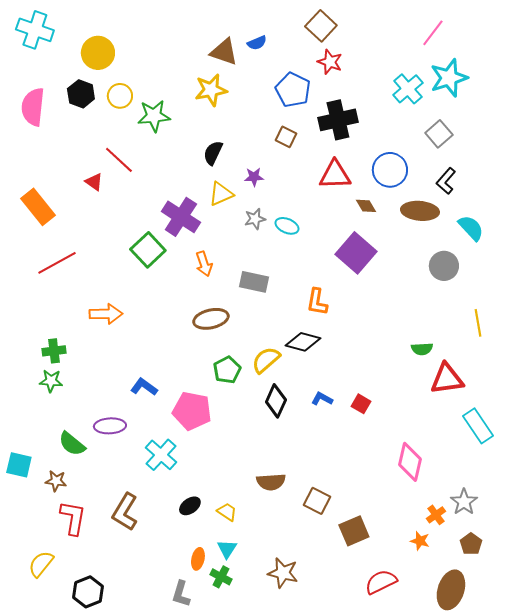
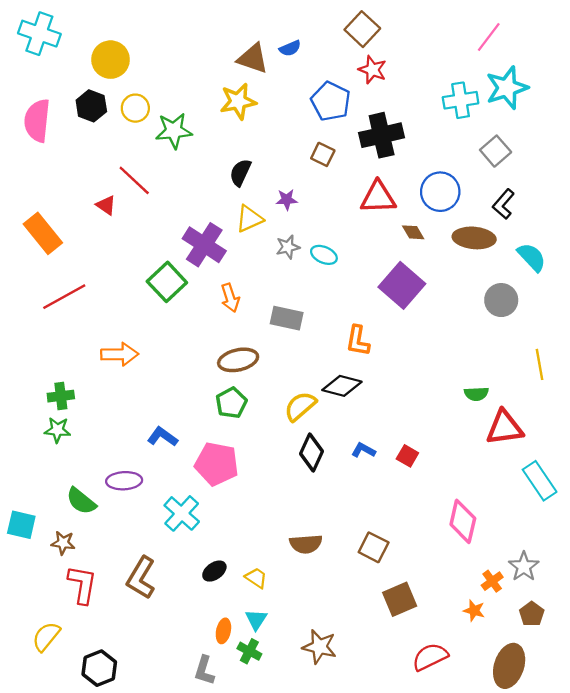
cyan cross: (408, 89) -> (461, 100), turned 32
green pentagon: (227, 370) -> (231, 403), moved
brown square: (317, 501) -> (374, 547), moved

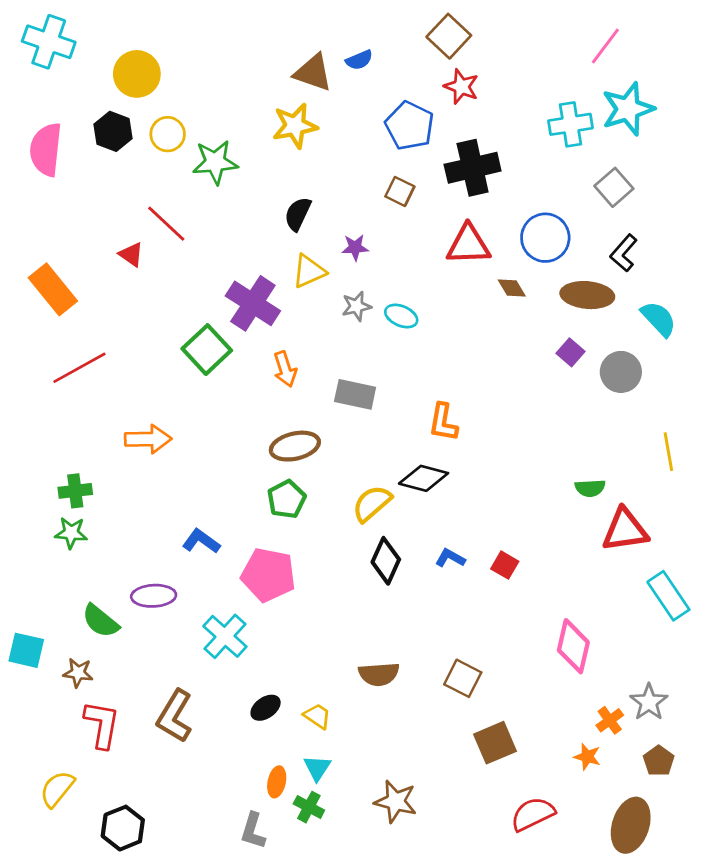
purple square: (402, 285) -> (571, 352), moved, size x0.5

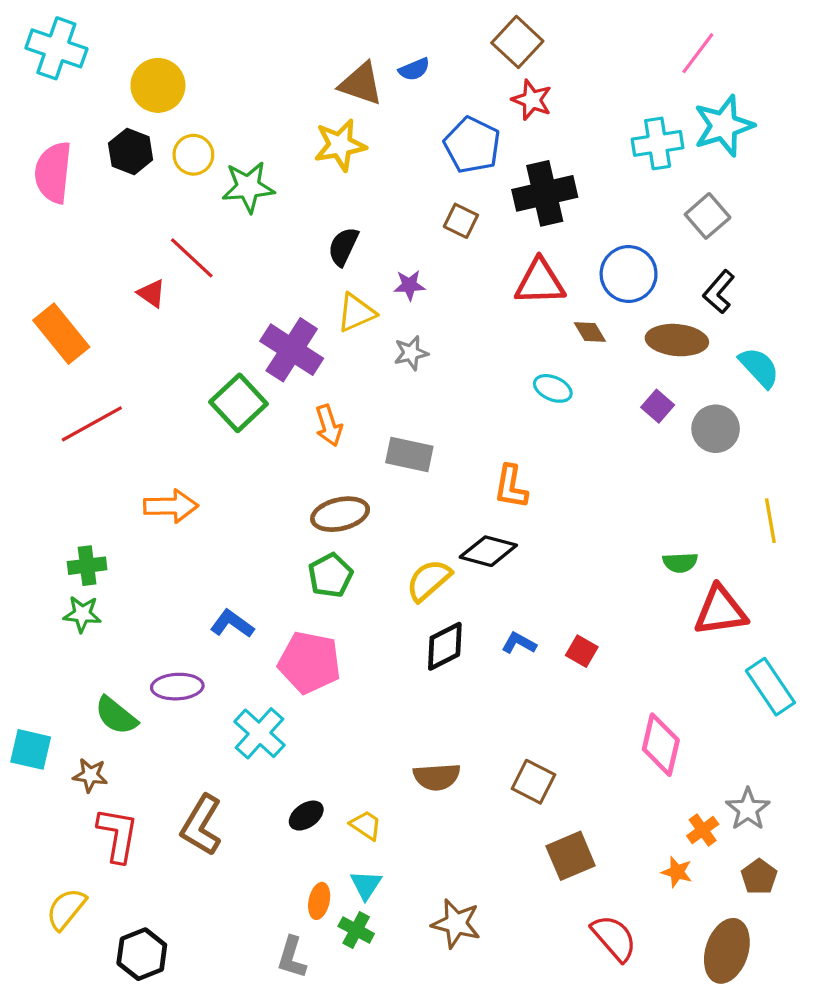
cyan ellipse: (401, 316) -> (553, 388), moved
black diamond: (386, 561) -> (445, 646), turned 39
red semicircle: (533, 814) -> (614, 938), turned 75

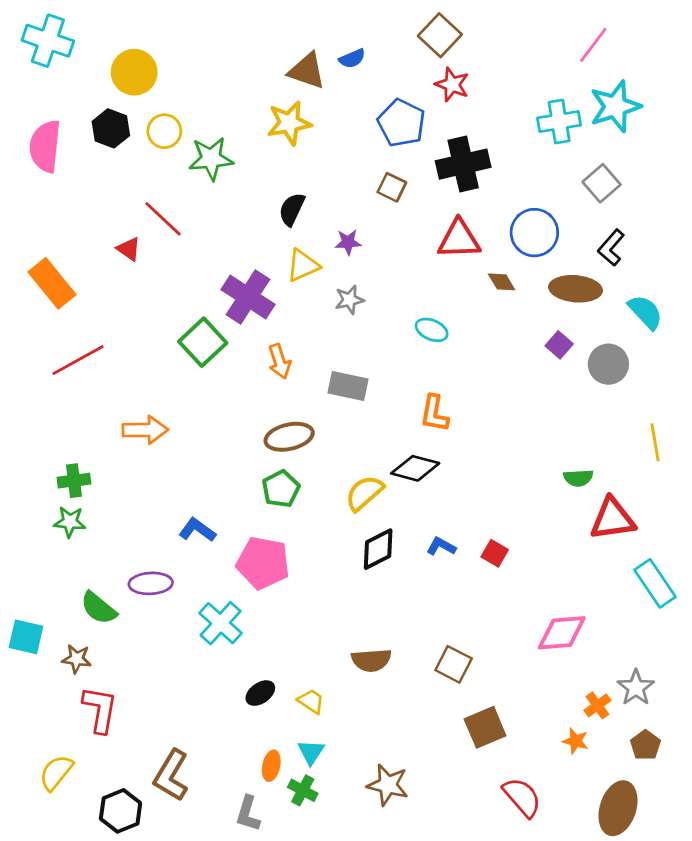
cyan ellipse: (553, 388) -> (432, 330), moved
pink diamond: (661, 745) -> (562, 633), turned 72
brown L-shape: (201, 825) -> (171, 775), moved

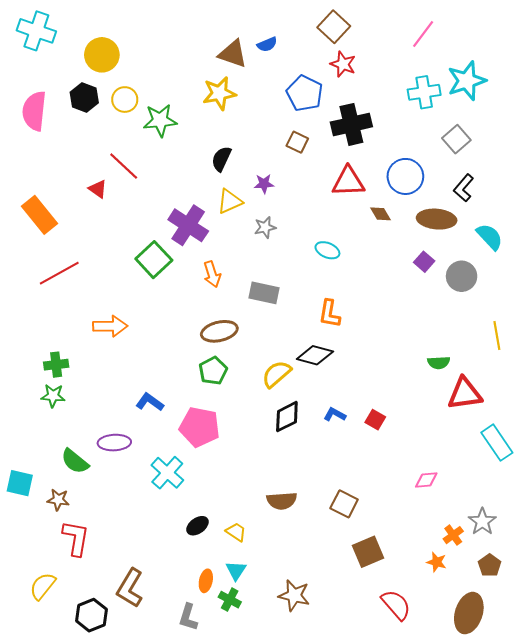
pink line: (593, 45) -> (423, 34), moved
pink diamond: (562, 633) -> (426, 480), size x0.6

